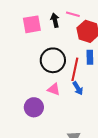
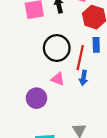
blue arrow: (78, 88) -> (83, 78), turned 40

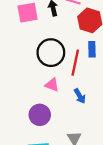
blue arrow: (83, 78) -> (80, 96), moved, turned -40
purple circle: (36, 98) -> (40, 115), moved

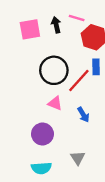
red line: (75, 63) -> (79, 81), turned 30

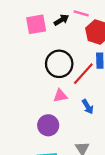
black arrow: (56, 25) -> (61, 20), turned 72
pink triangle: (55, 103) -> (60, 96), turned -32

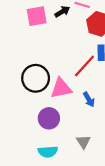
black circle: (59, 64) -> (36, 78), moved
pink triangle: (60, 96) -> (61, 88), size x1.5

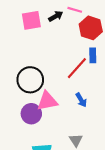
pink triangle: (61, 88) -> (47, 101), moved
purple circle: (49, 118) -> (31, 114), moved

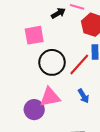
pink square: (31, 20) -> (34, 35), moved
black circle: (30, 80) -> (52, 62), moved

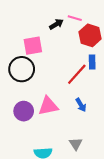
black circle: (52, 62) -> (22, 69), moved
purple circle: (34, 110) -> (24, 111), moved

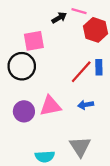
blue rectangle: (92, 62) -> (99, 67), moved
blue arrow: (81, 105) -> (86, 105), turned 112
gray triangle: (76, 144) -> (80, 147), size x1.5

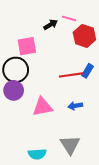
blue rectangle: (99, 67) -> (88, 71), turned 32
red line: (81, 72) -> (71, 75), turned 40
purple circle: (24, 111) -> (14, 90), moved

